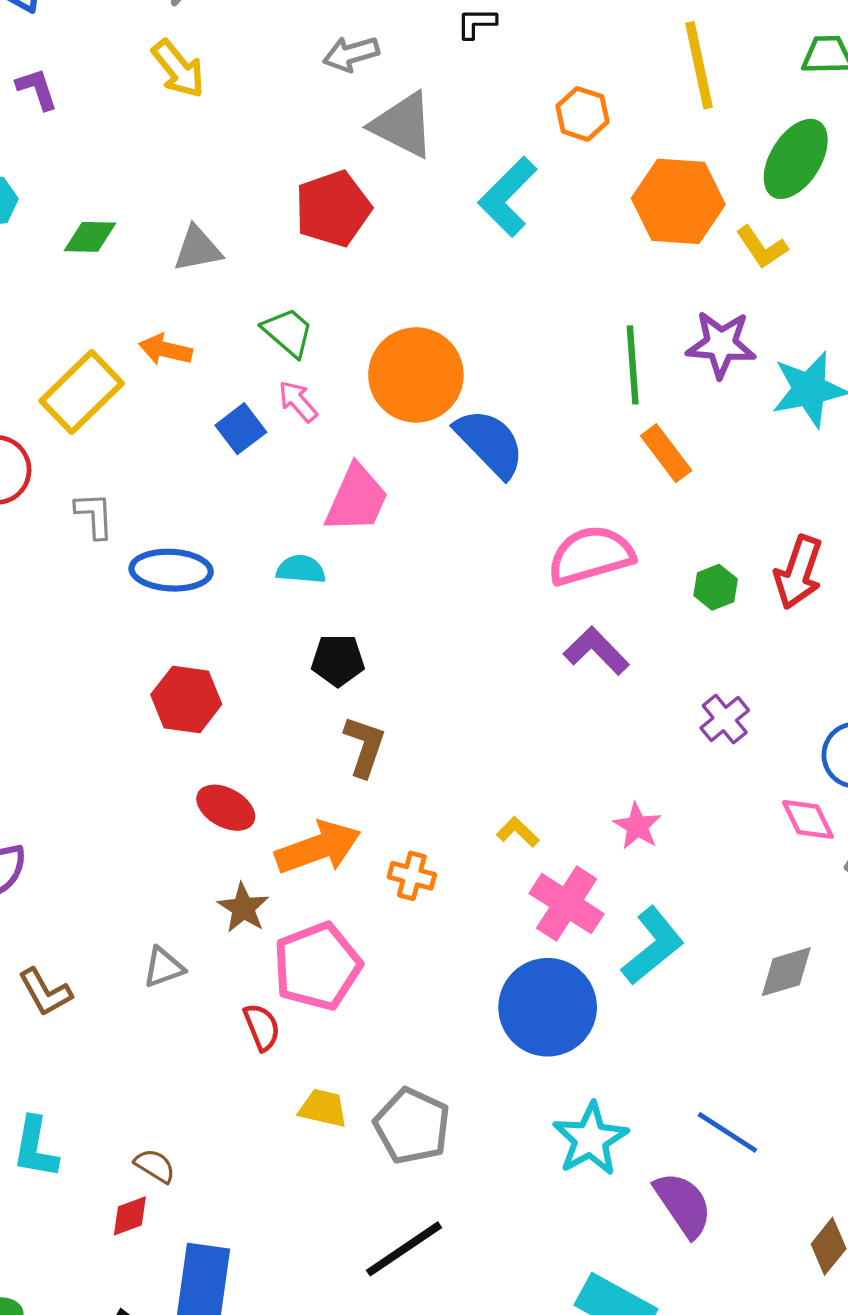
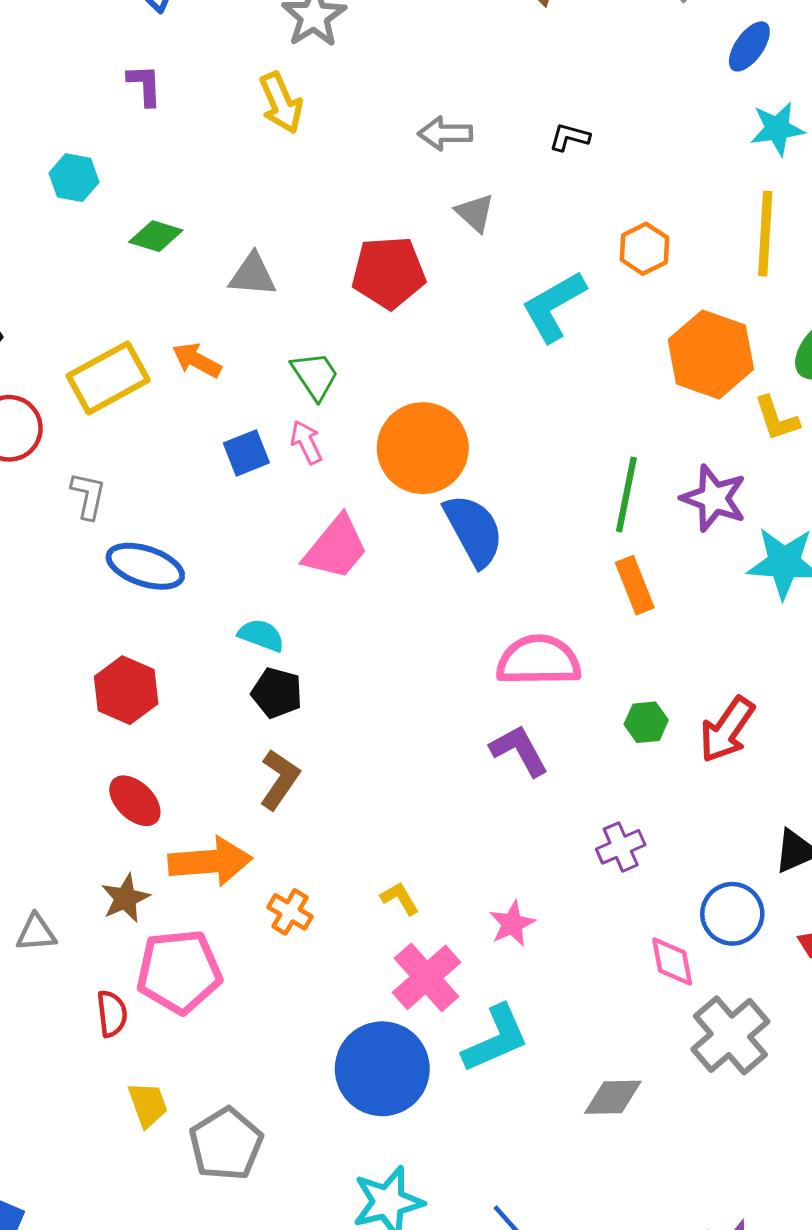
gray triangle: (403, 125) -> (475, 213), size x0.6
cyan semicircle: (301, 569) -> (261, 635), moved
yellow trapezoid: (323, 1108) -> (148, 1105), turned 42

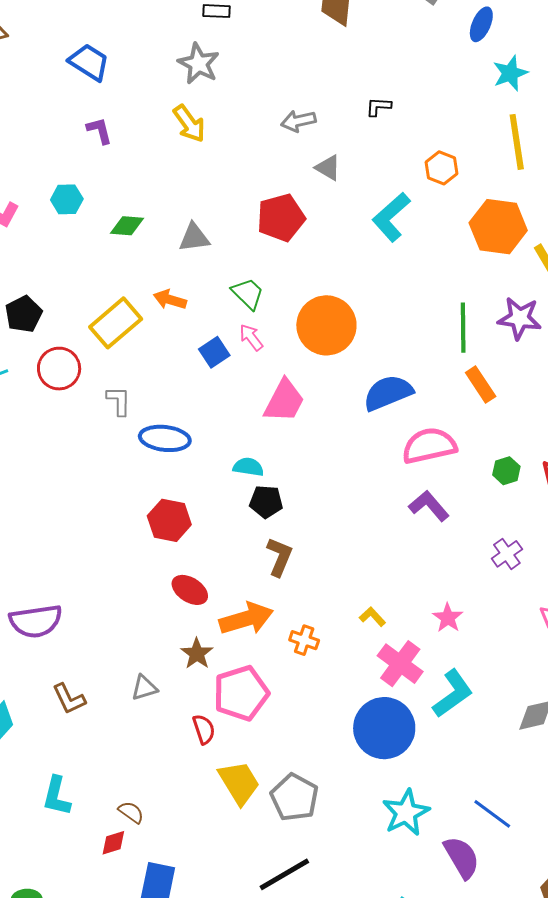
blue semicircle: (474, 530) -> (388, 393), moved, turned -72
yellow trapezoid: (148, 1105) -> (239, 783), size x1.5

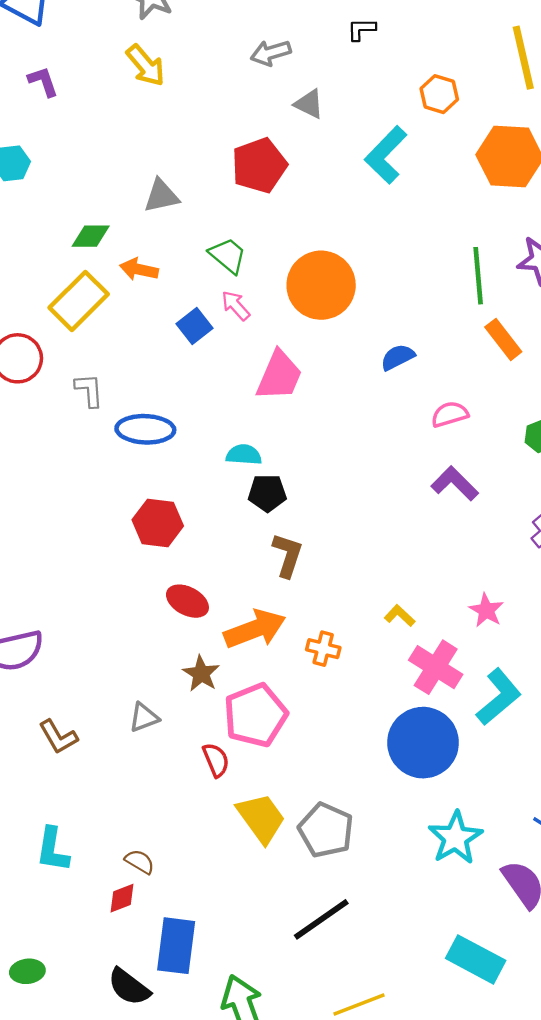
green diamond: (127, 226) -> (91, 236), moved
blue semicircle: (388, 393) -> (398, 357), size x0.6
pink semicircle: (429, 446) -> (450, 414), size x0.6

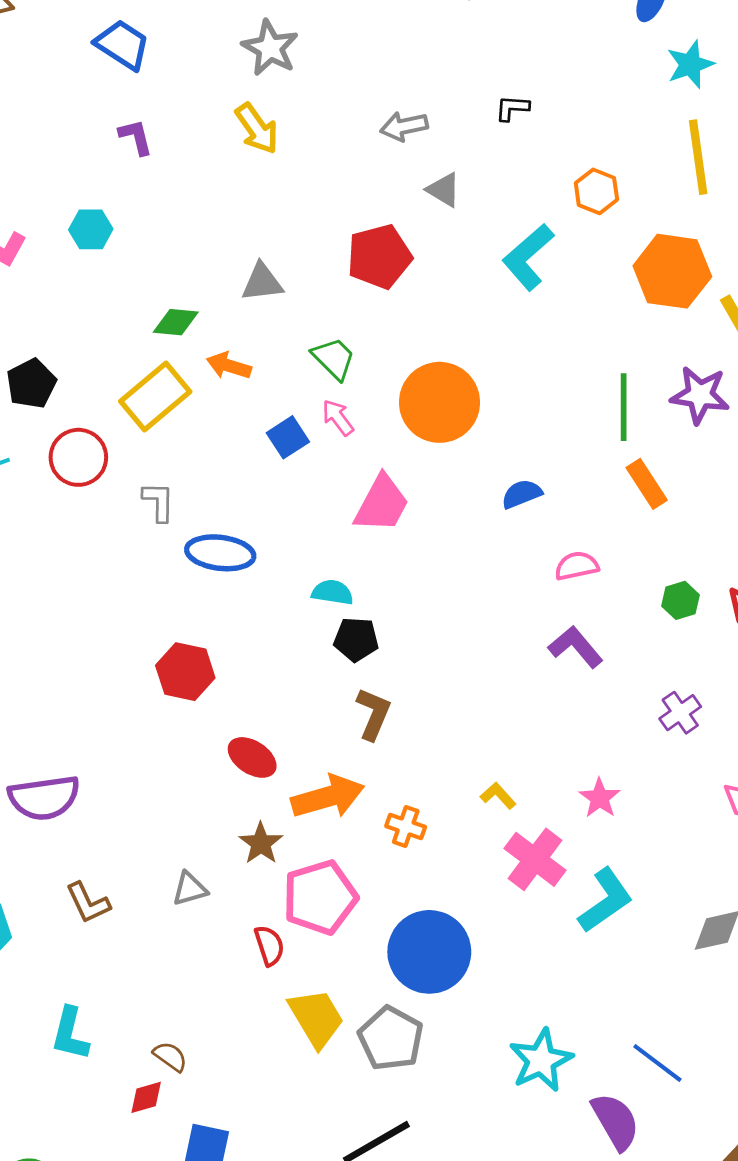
red hexagon: (158, 523) -> (185, 672), moved
blue circle: (423, 743) -> (429, 952), moved

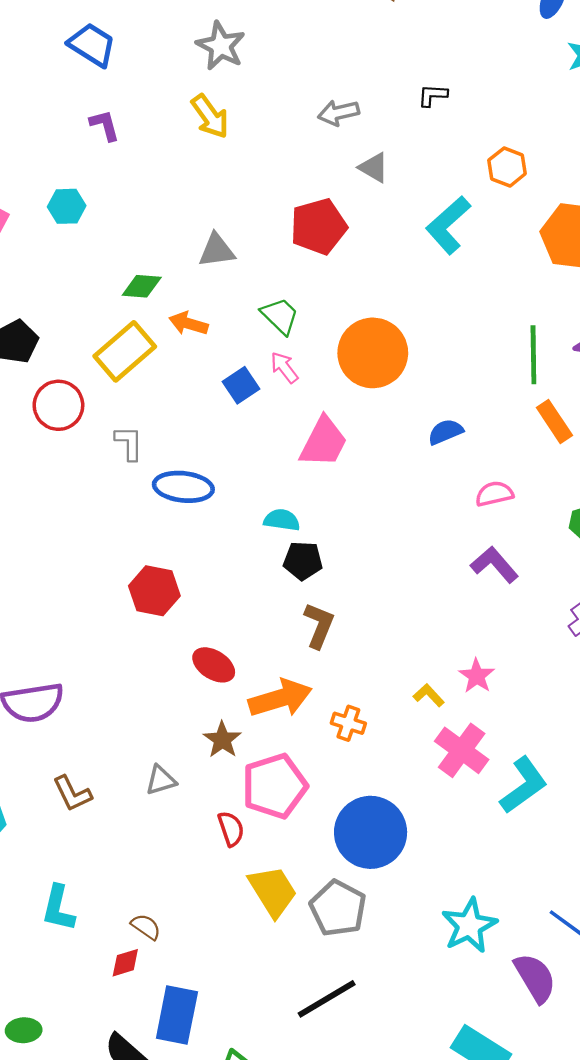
pink star: (600, 798) -> (477, 676), moved

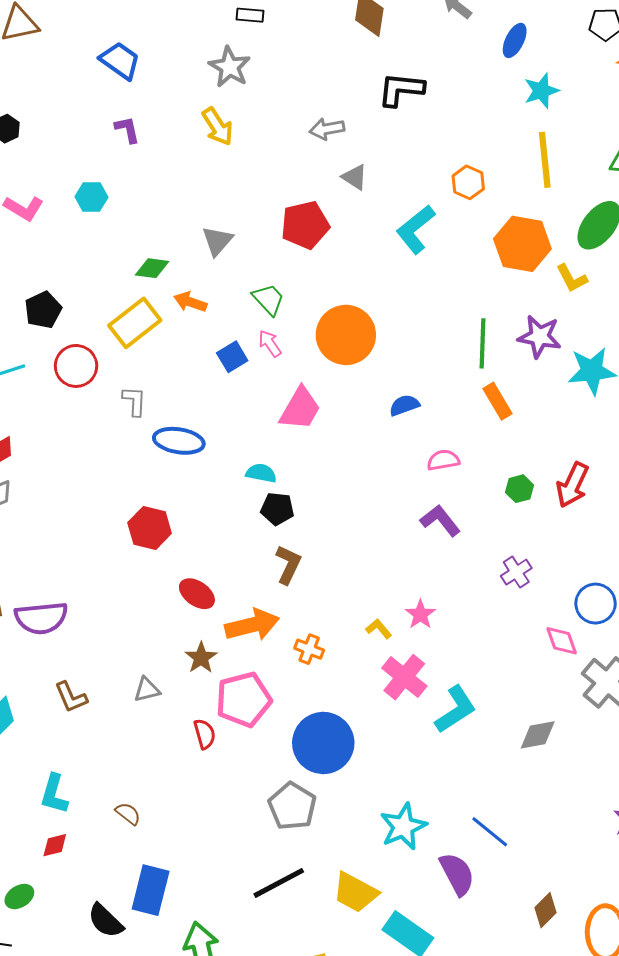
black L-shape: (433, 95) -> (401, 89), moved, size x1.8
gray triangle: (217, 250) -> (217, 241), turned -44
yellow trapezoid: (273, 891) -> (355, 892), moved, turned 147
red diamond: (125, 963) -> (55, 845), moved
green ellipse: (24, 1030) -> (19, 897), turned -32

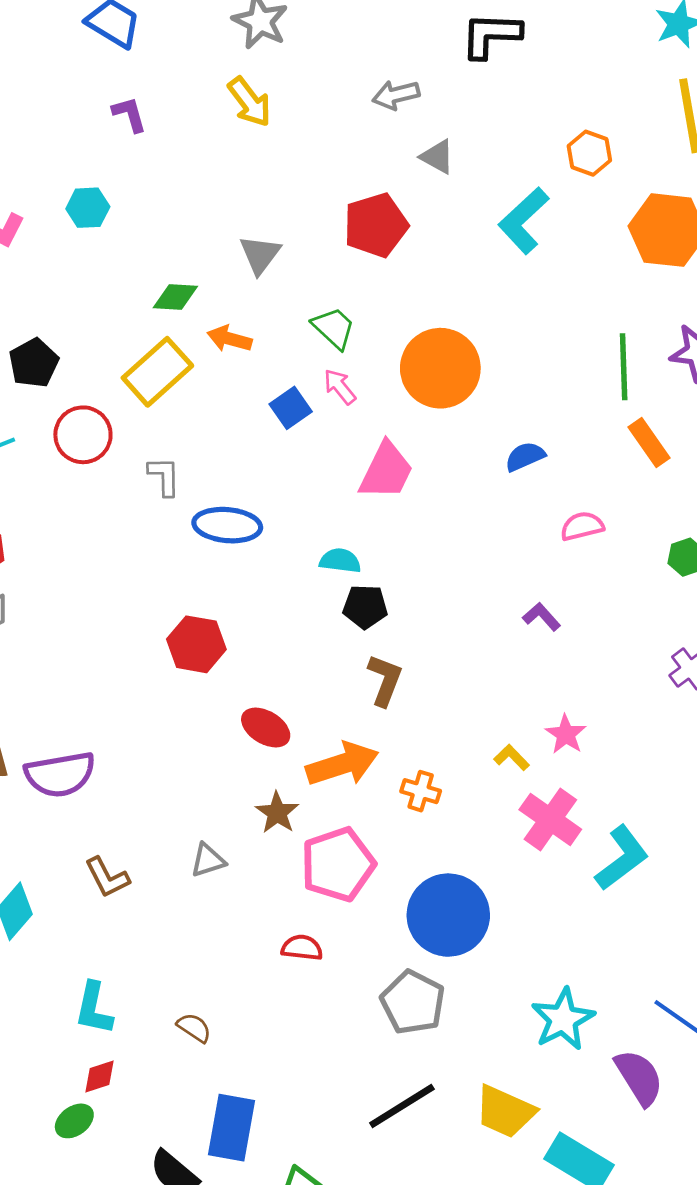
purple L-shape: (440, 520) -> (542, 617), moved, size x0.7
red semicircle: (205, 734) -> (302, 948), moved, turned -64
green ellipse: (19, 897) -> (74, 1121), moved

